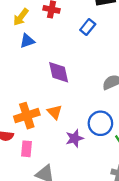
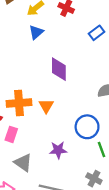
blue triangle: (27, 41) -> (36, 32), turned -35
purple star: (75, 138) -> (58, 150), moved

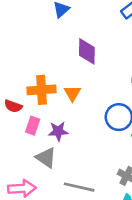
purple star: (58, 150) -> (58, 131), moved

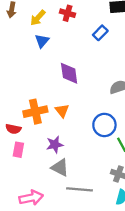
pink rectangle: (33, 126) -> (18, 150), moved
gray triangle: (46, 158) -> (60, 168), moved

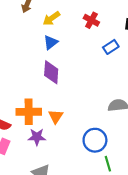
red cross: (68, 13) -> (91, 20), moved
purple diamond: (69, 73) -> (51, 72), moved
purple star: (55, 145) -> (37, 137), moved

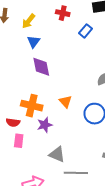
orange cross: (29, 112) -> (32, 106), turned 30
orange triangle: (56, 117) -> (65, 102), moved

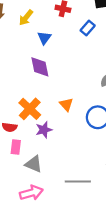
blue triangle: (34, 42) -> (44, 38), moved
orange cross: (32, 106) -> (30, 109), turned 30
gray triangle: (57, 154) -> (34, 164), moved

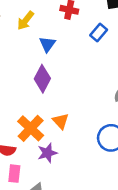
purple diamond: (40, 67) -> (42, 79), turned 40
orange triangle: (66, 104) -> (61, 121), moved

